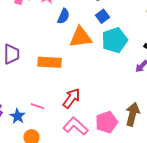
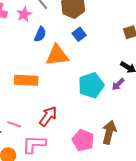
cyan pentagon: (115, 40) -> (91, 85), moved
pink pentagon: (107, 122) -> (83, 140), turned -30
pink L-shape: (76, 126) -> (34, 144), moved, turned -40

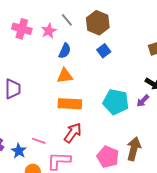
orange triangle: (57, 55) -> (65, 76), moved, size x0.7
orange rectangle: (26, 80) -> (70, 104), moved
cyan pentagon: (91, 85) -> (116, 102), turned 30

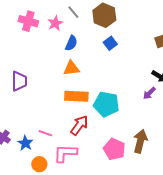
cyan pentagon: (116, 102) -> (106, 104), moved

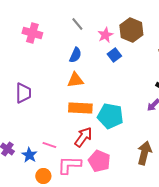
brown hexagon: (104, 15) -> (131, 30), moved
pink star: (55, 23) -> (105, 35), moved
pink pentagon: (114, 149) -> (99, 161), moved

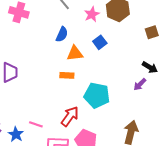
blue square: (114, 55) -> (100, 42), moved
orange triangle: (75, 80) -> (75, 53), moved
orange rectangle: (80, 108) -> (67, 75), moved, size x0.6

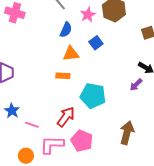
blue semicircle: (62, 34) -> (66, 30), moved
blue star: (16, 134) -> (12, 111), moved

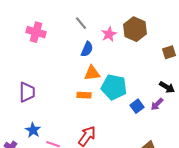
blue square: (96, 43) -> (137, 106), moved
cyan pentagon: (93, 96) -> (114, 87), moved

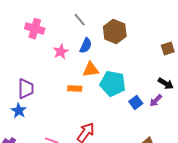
brown hexagon: (135, 29) -> (115, 32), moved
pink star: (109, 34) -> (61, 52), moved
orange rectangle: (84, 95) -> (75, 89), moved
blue star: (33, 130) -> (19, 111), moved

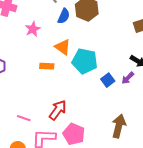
blue semicircle: (86, 46) -> (64, 16), moved
orange triangle: (91, 70) -> (63, 47), turned 42

